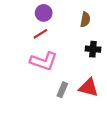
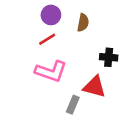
brown semicircle: (85, 20) -> (83, 23), moved
red triangle: (89, 87) -> (95, 87), moved

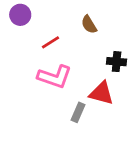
purple circle: (51, 15) -> (20, 15), moved
brown semicircle: (83, 23) -> (89, 24), turned 138

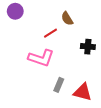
red line: (50, 42) -> (50, 33), moved
red triangle: (101, 93) -> (83, 92), moved

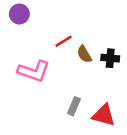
brown semicircle: (67, 19) -> (84, 54), moved
pink L-shape: (41, 58) -> (34, 71), moved

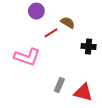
purple circle: (19, 14) -> (36, 11), moved
brown semicircle: (84, 54) -> (68, 23), moved, turned 152

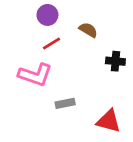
red line: (51, 33) -> (52, 44), moved
gray rectangle: (59, 85) -> (65, 103), moved, turned 56

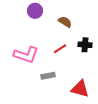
red line: (52, 44) -> (60, 49), moved

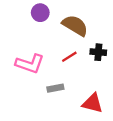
brown semicircle: (65, 22) -> (75, 25), size x1.6

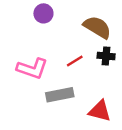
brown semicircle: (75, 25) -> (97, 27), moved
gray rectangle: (55, 88) -> (60, 95), size x1.5

